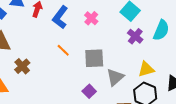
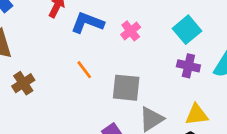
blue L-shape: (60, 17) -> (87, 23), turned 65
purple cross: (135, 36) -> (188, 66), turned -35

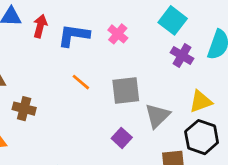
purple cross: (188, 66) -> (182, 56), turned 30
brown cross: (23, 83) -> (24, 109), turned -30

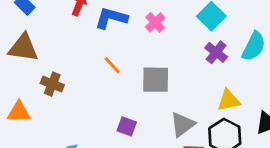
gray triangle: (157, 116) -> (183, 124), moved
purple square: (122, 138) -> (127, 126), moved, turned -30

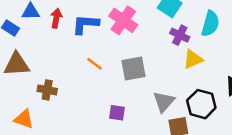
pink cross: (155, 22) -> (123, 20), size x1.6
yellow triangle: (229, 100) -> (193, 59), moved
orange triangle: (19, 112) -> (24, 119), turned 30

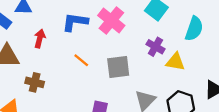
red arrow: (56, 18) -> (40, 39), moved
purple cross: (180, 35) -> (155, 47), moved
yellow triangle: (193, 59) -> (175, 62), turned 30

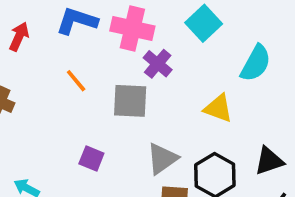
pink cross: (111, 21) -> (132, 29), turned -36
purple cross: (155, 47) -> (158, 64), moved

